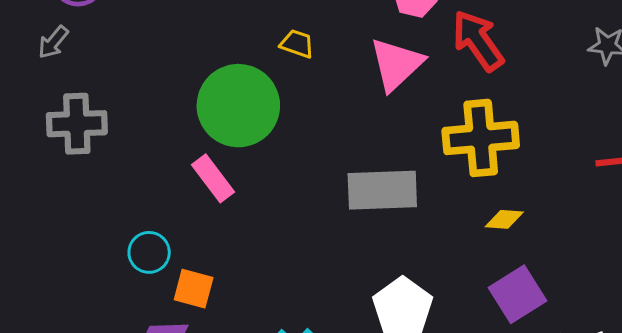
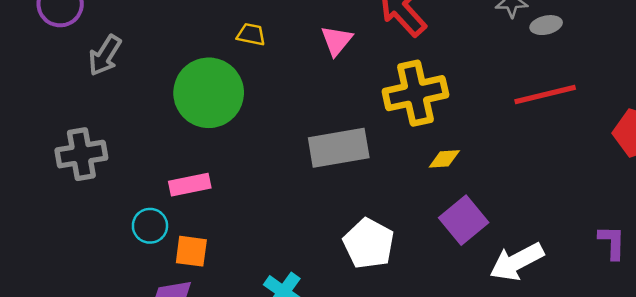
gray arrow: (53, 42) -> (105, 55), moved, size x1.4
pink triangle: (396, 64) -> (337, 41), size x0.7
gray cross: (77, 124) -> (81, 154), moved
pink rectangle: (213, 178) -> (190, 185), moved, turned -57

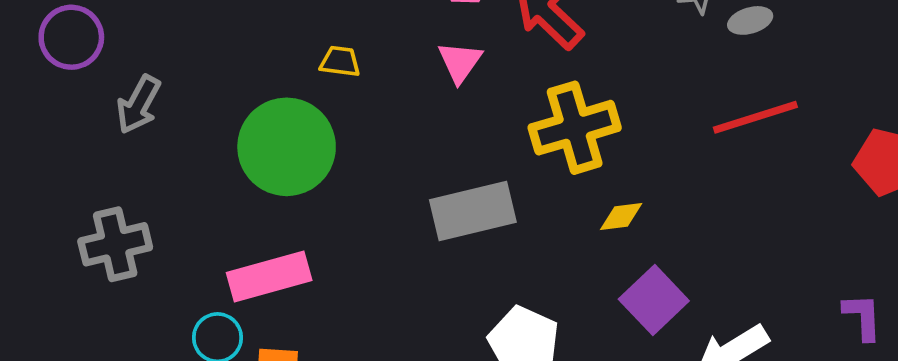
pink rectangle: (190, 185) -> (269, 277), size x1.4

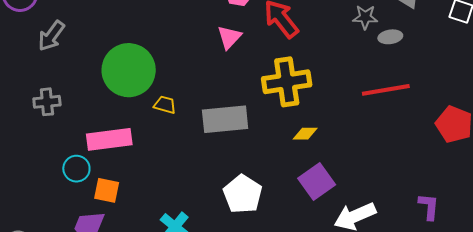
yellow trapezoid: (340, 62) -> (165, 105), moved
gray cross: (115, 244) -> (47, 102), moved, size x0.7

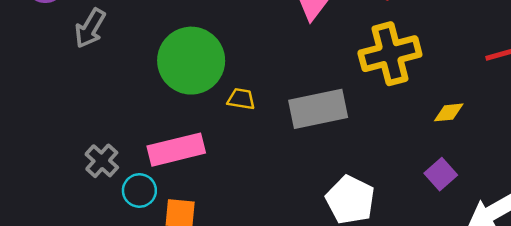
gray cross: (47, 102) -> (102, 161), moved, turned -36
yellow diamond: (305, 134) -> (449, 112), moved
purple square: (317, 182) -> (441, 174), size x0.7

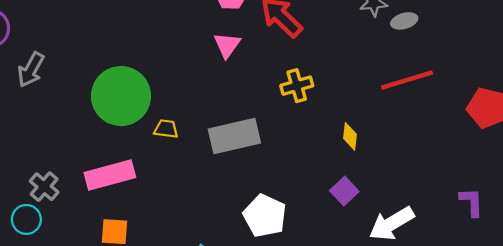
yellow cross: (390, 54) -> (297, 86), size x0.6
yellow diamond: (449, 112) -> (350, 136), turned -76
cyan circle: (139, 191) -> (26, 219), moved

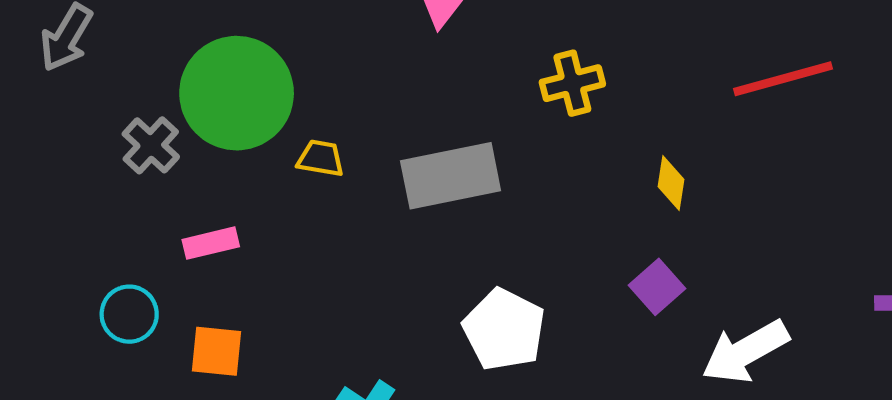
pink rectangle: (110, 175) -> (211, 243), size x0.6
gray cross: (44, 187) -> (151, 145), moved
cyan circle: (26, 219) -> (129, 314), moved

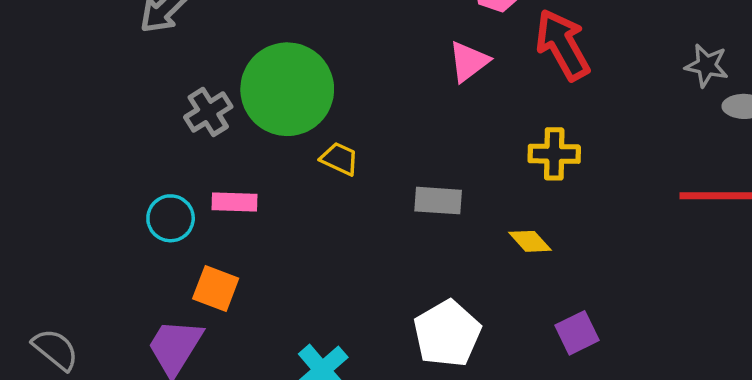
gray rectangle: (451, 176) -> (438, 201), size x0.6
yellow diamond: (671, 183) -> (530, 241), moved, turned -66
cyan circle: (129, 314) -> (171, 218), moved

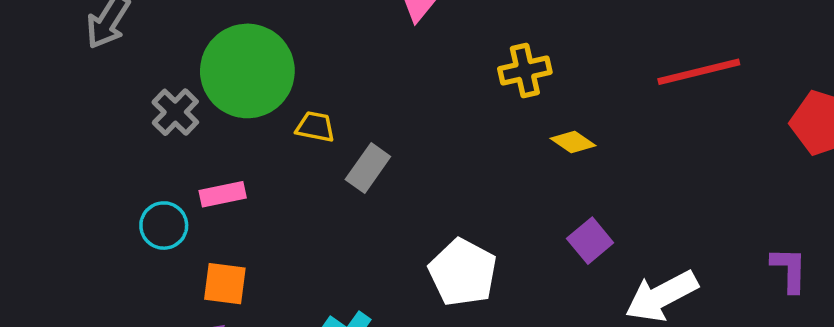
gray rectangle: (438, 201) -> (368, 168), moved, turned -45
yellow diamond: (530, 241) -> (573, 142), moved

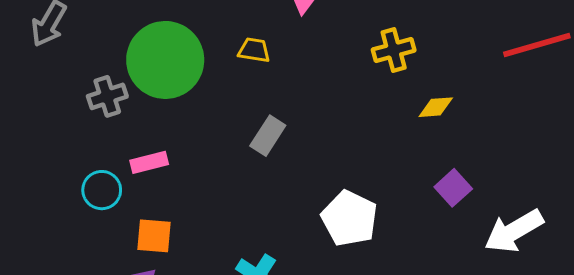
gray cross: (175, 112) -> (107, 96), turned 30
yellow trapezoid: (315, 127) -> (254, 50), moved
yellow diamond: (573, 142) -> (436, 107), turned -36

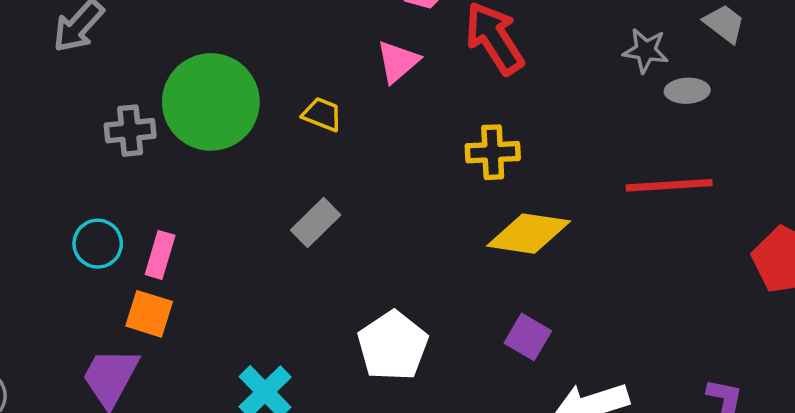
yellow diamond: (436, 107) -> (529, 234), size x1.8
pink rectangle: (149, 162) -> (160, 255), moved, turned -72
purple square: (453, 188) -> (528, 337), turned -30

